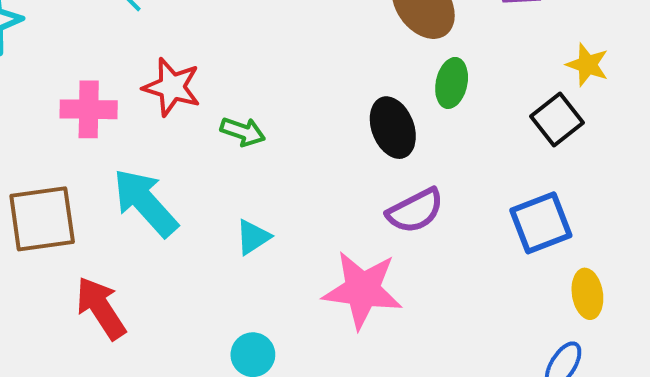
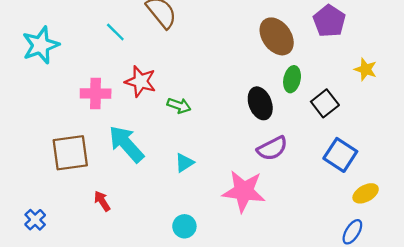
black square: (557, 119) -> (325, 103), moved
blue square: (541, 223) -> (340, 155), turned -36
yellow ellipse: (587, 294) -> (366, 193), turned 70
red arrow: (101, 308) -> (102, 201), size x0.6

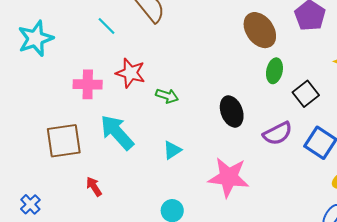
black ellipse: (260, 103) -> (232, 112), moved
purple semicircle: (272, 148) -> (278, 133), moved

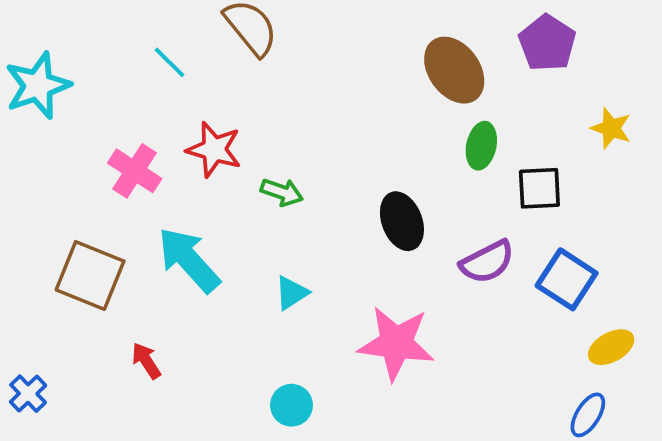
pink cross: (88, 84) -> (135, 171), turned 32
black square: (306, 94) -> (539, 188), turned 35
brown square: (64, 141) -> (90, 275), turned 30

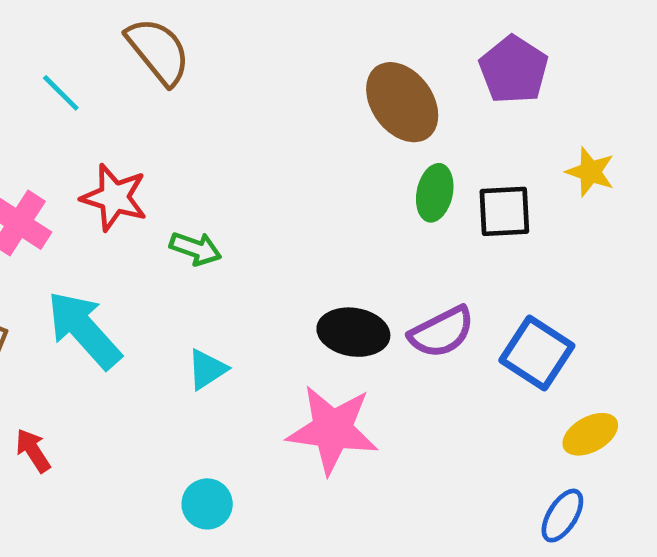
black square: (539, 188) -> (504, 211), moved
black ellipse: (402, 221) -> (353, 332), moved, turned -60

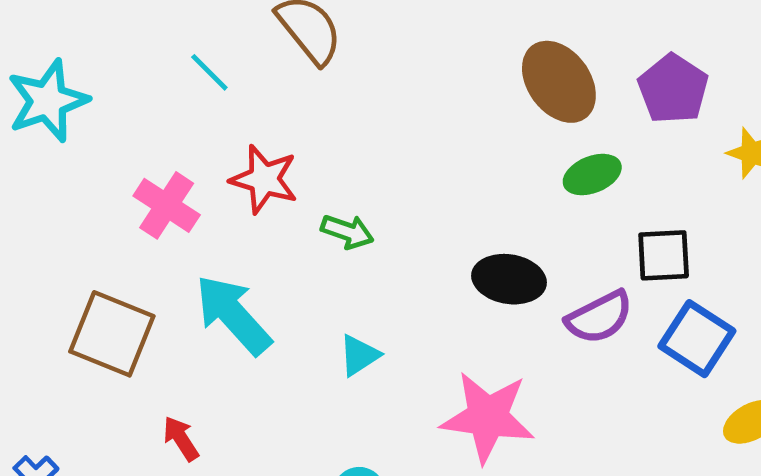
purple pentagon: (514, 70) -> (673, 89), moved
green ellipse: (435, 193) -> (592, 175), turned 56
black square: (504, 211) -> (664, 255), moved
black ellipse: (353, 332) -> (509, 279), moved

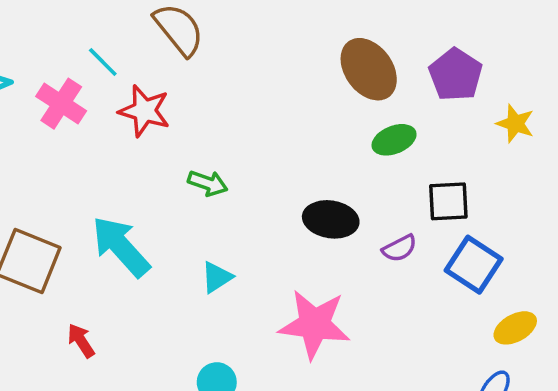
red star: (264, 179) -> (144, 111), moved
pink cross: (167, 205) -> (61, 104), moved
purple semicircle: (599, 317) -> (399, 248), size x0.7

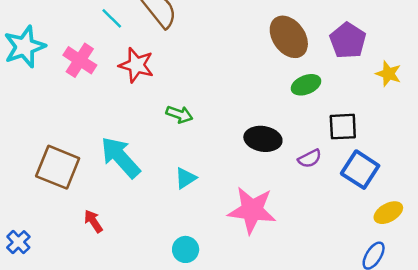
cyan line: (103, 62) -> (112, 18), moved

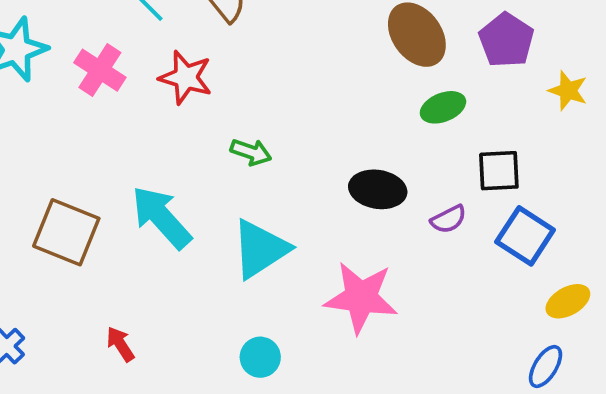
cyan triangle: (186, 178) -> (260, 249), size x1.8
red arrow: (93, 221) -> (120, 344), moved

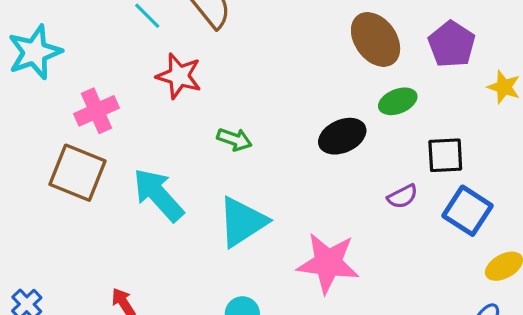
pink cross: (100, 70) -> (97, 111), moved, turned 33
black ellipse: (378, 189) -> (342, 136), moved, turned -33
brown square: (66, 232) -> (77, 173), moved

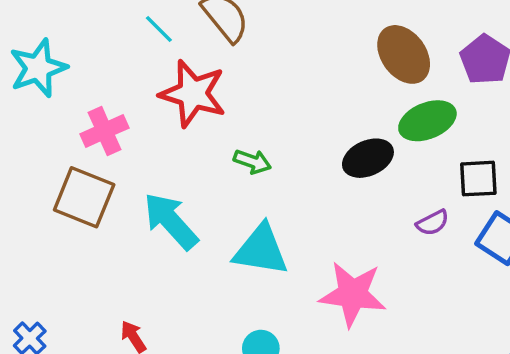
red star: (179, 76) -> (193, 94), size x1.4
green ellipse: (398, 101) -> (427, 121), size x1.4
cyan triangle: (242, 222) -> (261, 250), turned 42

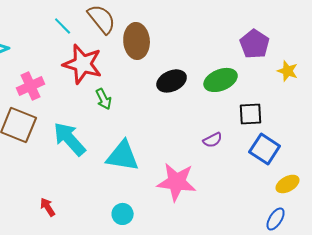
brown ellipse: (404, 54) -> (137, 41), moved, turned 32
black ellipse: (368, 158) -> (172, 81), moved
green arrow: (252, 162) -> (104, 99), moved, turned 45
purple semicircle: (433, 223) -> (213, 140), moved

